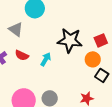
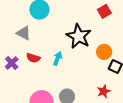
black star: (70, 40) -> (79, 36), turned 30
red square: (101, 40) -> (104, 11), moved

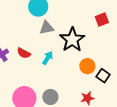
gray triangle: (24, 33) -> (47, 28), moved, turned -49
orange circle: (104, 52) -> (87, 66), moved

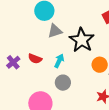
gray circle: (50, 97) -> (63, 83), moved

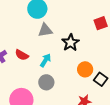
black star: (82, 40) -> (71, 43), size x0.7

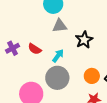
orange circle: (85, 69) -> (92, 76), moved
gray circle: (46, 82) -> (57, 78), size x1.5

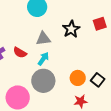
gray triangle: (60, 26) -> (43, 39), moved
black star: (84, 40) -> (71, 29), moved

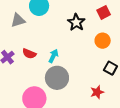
gray triangle: (43, 39) -> (18, 20), moved
orange circle: (78, 78) -> (103, 41), moved

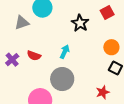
orange circle: (103, 41) -> (111, 47), moved
cyan arrow: (53, 56) -> (65, 52), moved

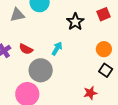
gray circle: (62, 79) -> (41, 70), moved

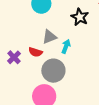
gray triangle: (17, 15) -> (49, 37), moved

